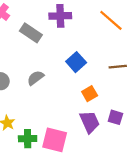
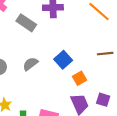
blue square: (76, 62) -> (63, 60), moved

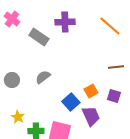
blue square: (63, 60) -> (71, 102), moved
purple square: (103, 100) -> (114, 96), moved

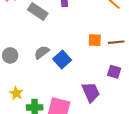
orange square: (91, 91) -> (95, 40), moved, turned 32
blue square: (71, 102) -> (62, 59), moved

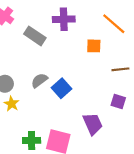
orange square: (95, 40) -> (94, 46), moved
yellow star: (16, 93) -> (12, 104), moved

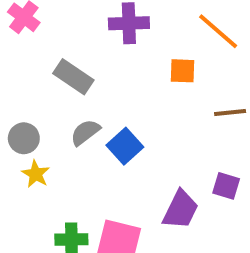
gray rectangle: (35, 36) -> (73, 77), moved
purple square: (118, 102) -> (226, 186), moved
purple trapezoid: (93, 124) -> (180, 210), turned 50

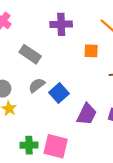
purple trapezoid: (180, 210) -> (87, 114), moved

